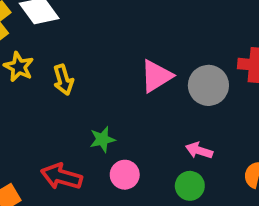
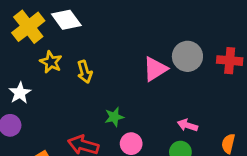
gray circle: (208, 85) -> (187, 56), moved

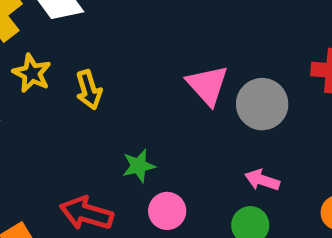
gray circle: (187, 56) -> (262, 104), moved
pink triangle: (155, 69) -> (208, 85), turned -40

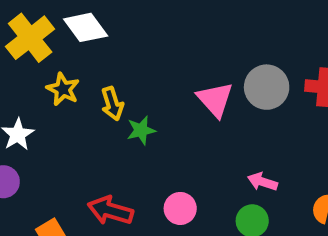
gray circle: (262, 104) -> (267, 87), moved
green star: (139, 166) -> (141, 130), moved

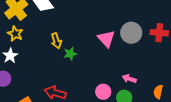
yellow star: (63, 89) -> (15, 34), moved
pink circle: (180, 208) -> (103, 92), moved

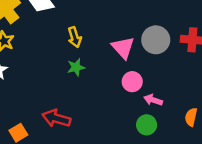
yellow arrow: (56, 41) -> (75, 37), moved
pink circle: (103, 92) -> (132, 82), moved

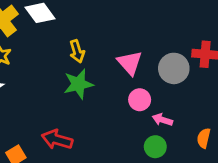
gray circle: (156, 40) -> (174, 68), moved
green star: (76, 67) -> (78, 84), size x1.5

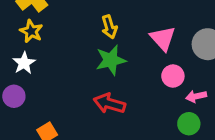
pink arrow: (162, 120) -> (196, 96), turned -30
red arrow: (57, 140) -> (109, 103), moved

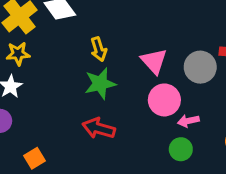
yellow star: (31, 31) -> (18, 54), turned -30
pink circle: (173, 76) -> (164, 100), size x1.4

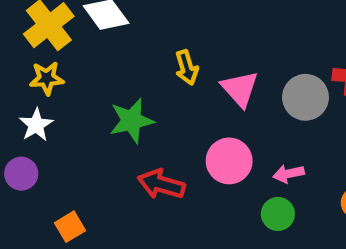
yellow arrow: (99, 49) -> (187, 68), moved
green star: (100, 84) -> (132, 121), moved
pink circle: (164, 100) -> (229, 161), moved

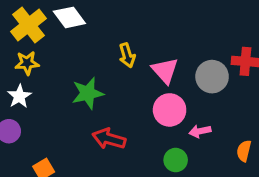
pink circle: (229, 161) -> (170, 110), moved
green circle: (278, 214) -> (176, 160), moved

